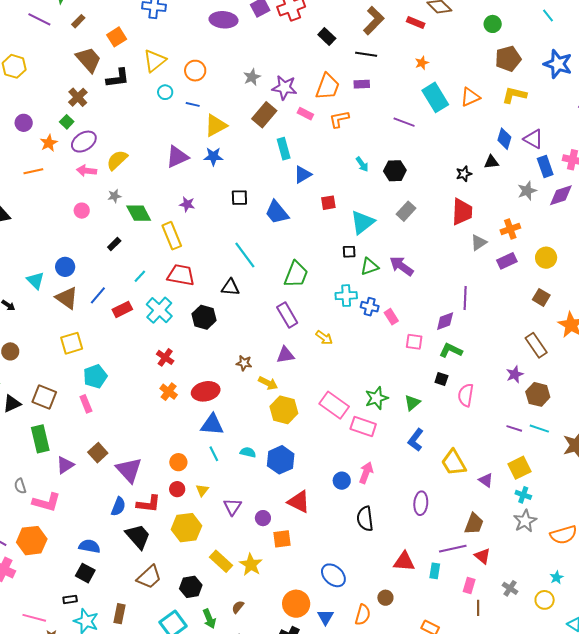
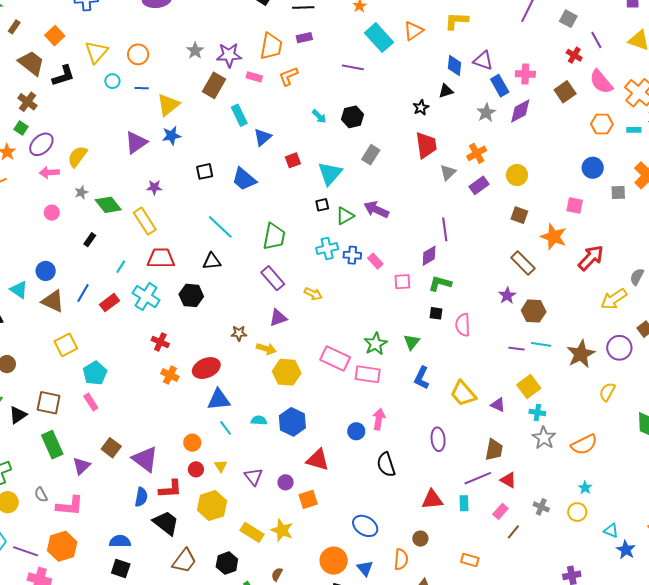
pink rectangle: (469, 585) -> (500, 511), turned 35
brown line: (478, 608) -> (513, 532), turned 49

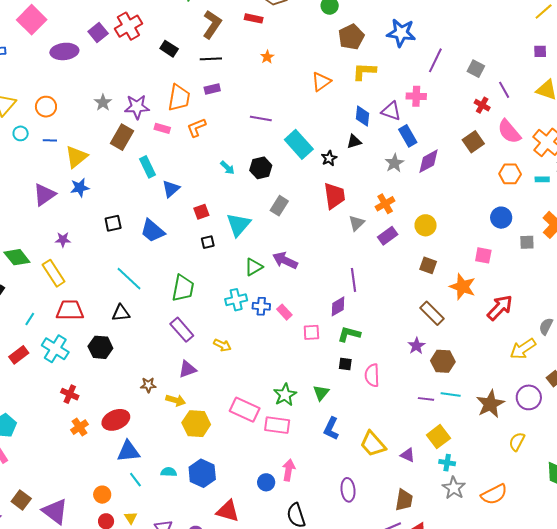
cyan rectangle: (379, 38) -> (299, 144), moved
pink cross: (525, 74) -> (416, 96), moved
black square: (322, 205) -> (208, 242), moved
orange cross: (170, 375) -> (79, 427), turned 30

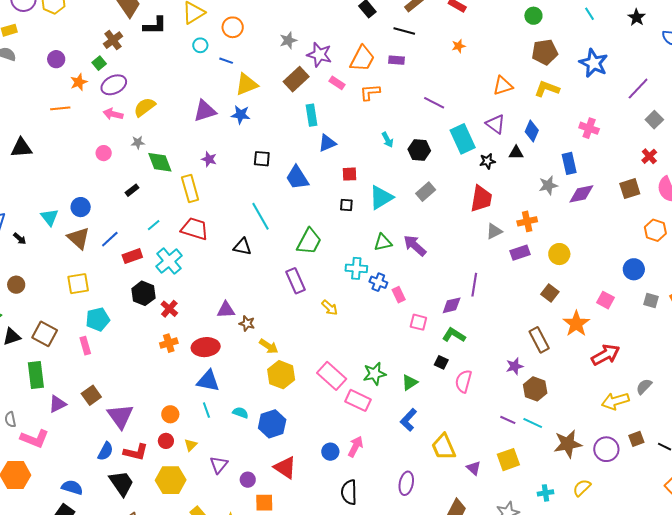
purple line: (435, 60) -> (638, 89), moved
purple triangle: (391, 111) -> (495, 124), moved
black hexagon: (100, 347) -> (143, 293), moved
purple triangle: (187, 369) -> (226, 310), moved
cyan cross: (447, 463) -> (546, 493), moved, turned -35

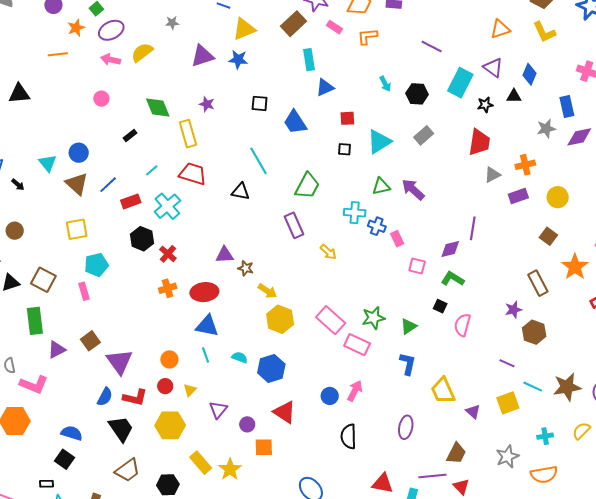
yellow L-shape: (547, 89) -> (544, 32), turned -135
cyan rectangle: (463, 139) -> (460, 83), turned 52
gray star: (138, 142) -> (172, 23), moved
blue L-shape: (409, 420) -> (408, 364), turned 150
cyan line: (533, 423) -> (533, 387), moved

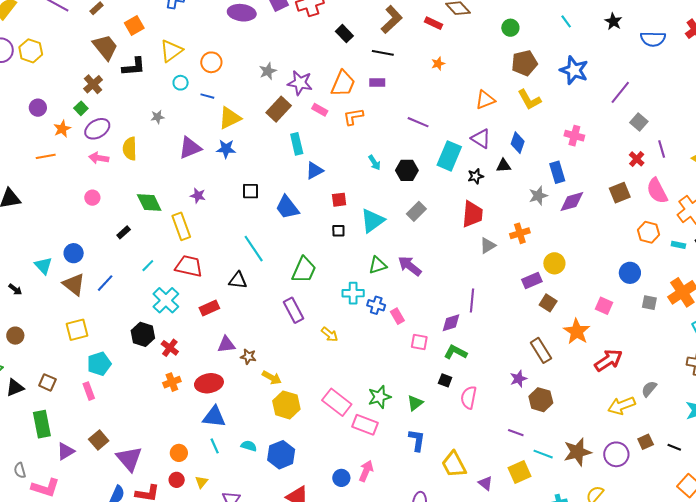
yellow semicircle: (142, 52) -> (130, 149), turned -50
purple rectangle: (518, 196) -> (532, 280), moved
red rectangle: (131, 201) -> (209, 308), moved
brown square: (43, 280) -> (47, 382), size x0.7

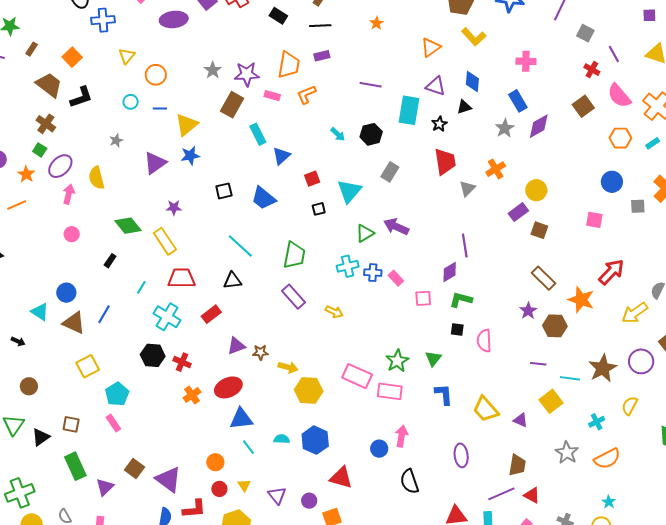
yellow triangle: (171, 51) -> (127, 56), moved, size x0.7
pink arrow: (99, 158) -> (69, 194), turned 108
cyan rectangle: (678, 245) -> (653, 143), turned -32
orange star: (577, 331) -> (581, 300), moved

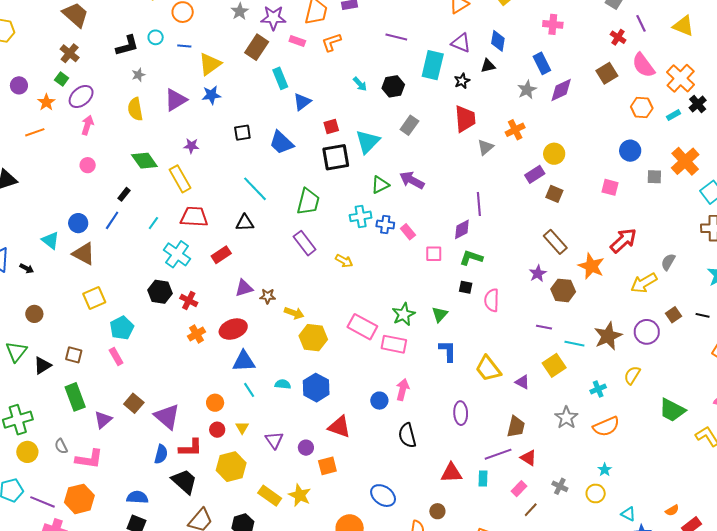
black L-shape: (81, 97) -> (127, 46), moved
yellow semicircle: (97, 178) -> (135, 109), moved
black square: (319, 209) -> (336, 157), size x2.0
blue line: (104, 314) -> (112, 220), moved

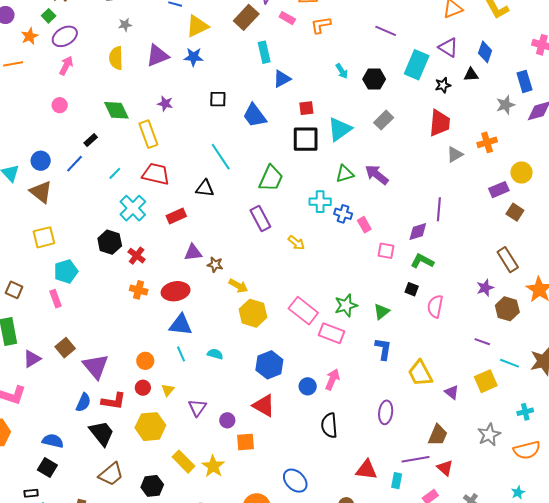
orange cross: (196, 334) -> (139, 290), turned 36
blue hexagon: (316, 388) -> (269, 365), moved

